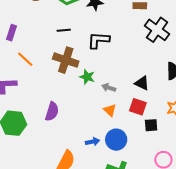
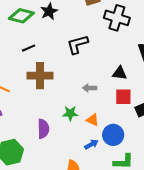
black L-shape: (98, 40) -> (78, 44), moved
green star: (87, 77) -> (70, 113), moved
orange triangle: (110, 110) -> (93, 120), moved

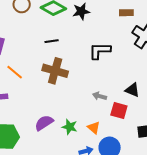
red square: (123, 97) -> (119, 110), moved
green star: (70, 113) -> (70, 127), moved
purple semicircle: (43, 129) -> (44, 123), turned -138

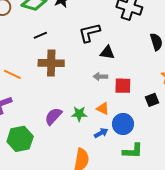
black triangle: (132, 90) -> (107, 52), moved

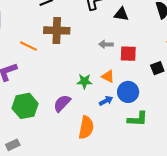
black triangle: (107, 52) -> (121, 14), moved
orange line: (12, 74) -> (29, 46), moved
purple semicircle: (53, 116) -> (62, 103), moved

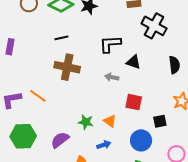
gray arrow: (106, 44) -> (112, 77), moved
orange line: (29, 46) -> (38, 96), moved
blue circle: (128, 92) -> (141, 140), moved

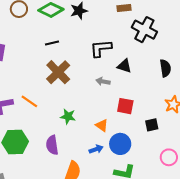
brown cross: (67, 67) -> (58, 72), turned 35
green star: (86, 122) -> (68, 116), moved
purple semicircle: (60, 140) -> (52, 145), turned -60
blue circle: (141, 140) -> (120, 144), moved

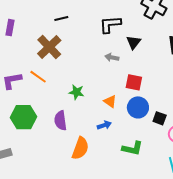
black triangle: (124, 66) -> (133, 42), turned 49
brown cross: (58, 72) -> (49, 47), moved
black square: (152, 125) -> (160, 118), moved, turned 32
blue circle: (120, 144) -> (138, 107), moved

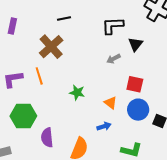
gray arrow: (112, 57) -> (113, 59), turned -40
orange line: (38, 77) -> (39, 76), turned 36
purple semicircle: (60, 121) -> (47, 138), moved

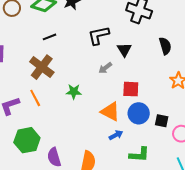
green star: (77, 92) -> (74, 92), moved
orange triangle: (111, 103) -> (110, 112), size x1.5
blue arrow: (104, 126) -> (116, 135), moved

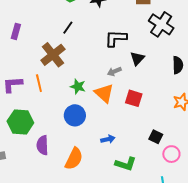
black line: (49, 37) -> (68, 28), turned -48
orange triangle: (110, 112) -> (104, 93), moved
blue circle: (139, 113) -> (75, 115), moved

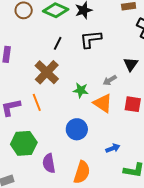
black L-shape: (116, 38) -> (91, 39), moved
green star: (78, 87) -> (81, 90), moved

